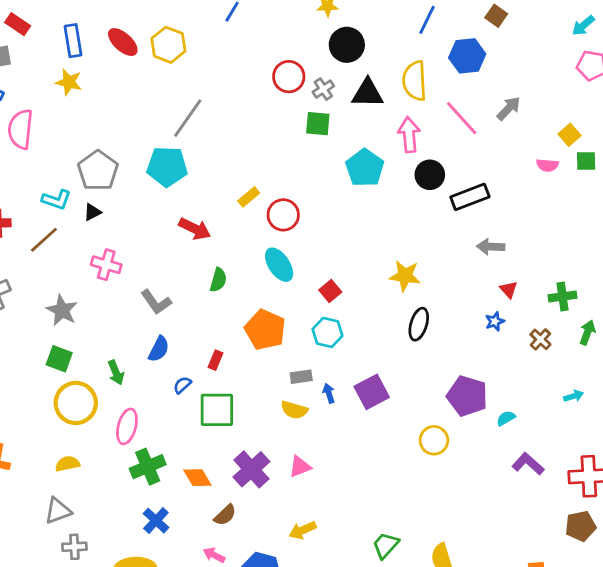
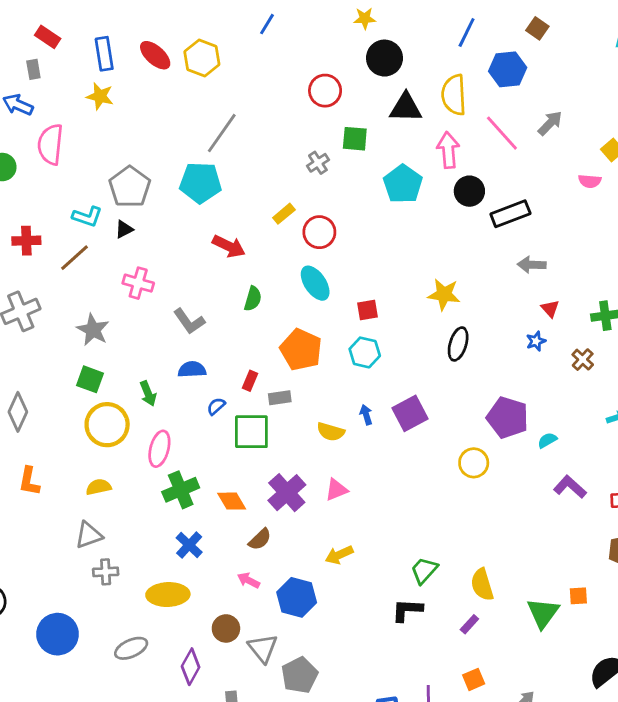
gray cross: (323, 89) -> (318, 163), moved
red square: (330, 291) -> (368, 310), turned 30
blue semicircle: (159, 349) -> (192, 369), turned -120
gray rectangle: (301, 377) -> (280, 398), moved

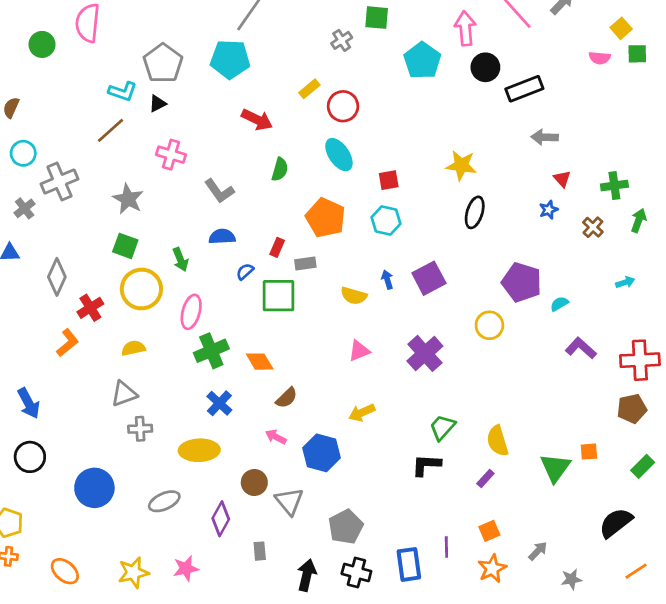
red cross: (26, 241) -> (90, 308), moved, turned -30
orange L-shape: (29, 481) -> (68, 343), turned -140
purple cross: (287, 493) -> (425, 353), moved
gray pentagon: (300, 675) -> (346, 527), moved

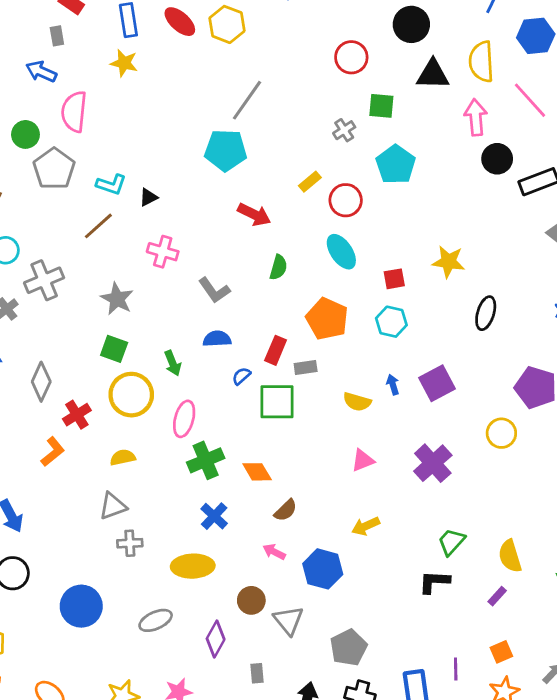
cyan pentagon: (422, 61) -> (396, 164), moved
gray pentagon: (163, 63) -> (54, 169), moved
yellow star: (461, 165) -> (449, 262), moved
red rectangle: (277, 247) -> (276, 350), size x1.4

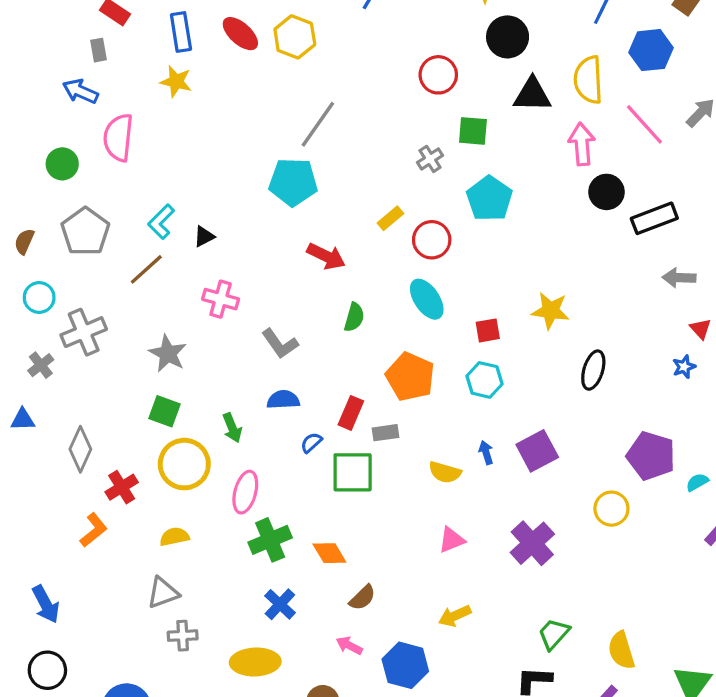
gray pentagon: (54, 169) -> (85, 232), moved
cyan L-shape: (111, 184) -> (161, 222), turned 116

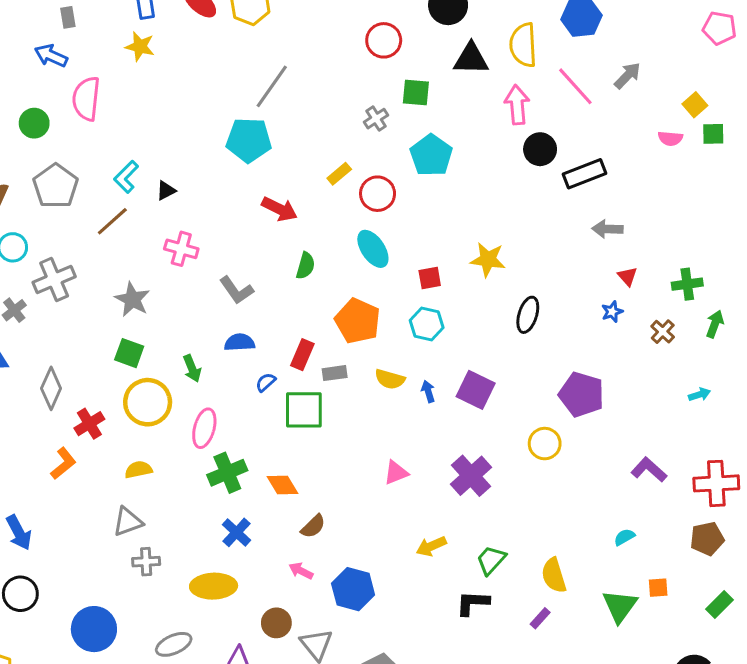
purple square: (537, 451) -> (476, 390), turned -36
yellow semicircle: (445, 472) -> (390, 379), moved
cyan semicircle: (697, 482) -> (624, 537), moved
yellow arrow: (455, 616) -> (431, 546), moved

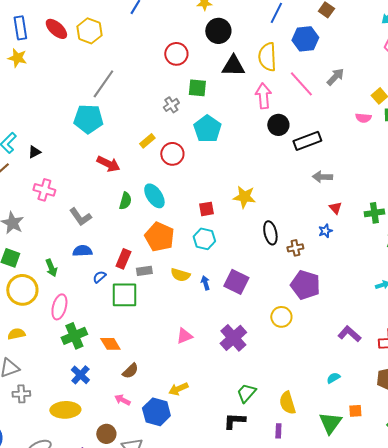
cyan ellipse: (373, 249) -> (154, 196), moved
black ellipse: (528, 315) -> (270, 233), turned -30
brown cross: (663, 332) -> (295, 248), moved, turned 35
yellow arrow: (431, 546) -> (178, 389), moved
purple rectangle: (540, 618) -> (278, 431), turned -40

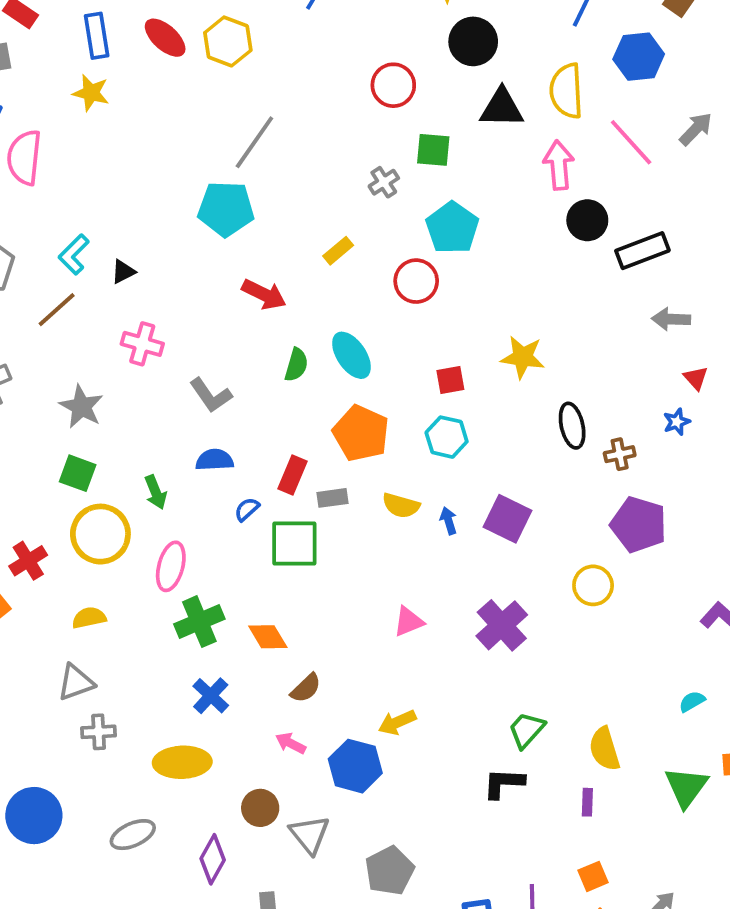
red circle: (172, 154) -> (416, 281), moved

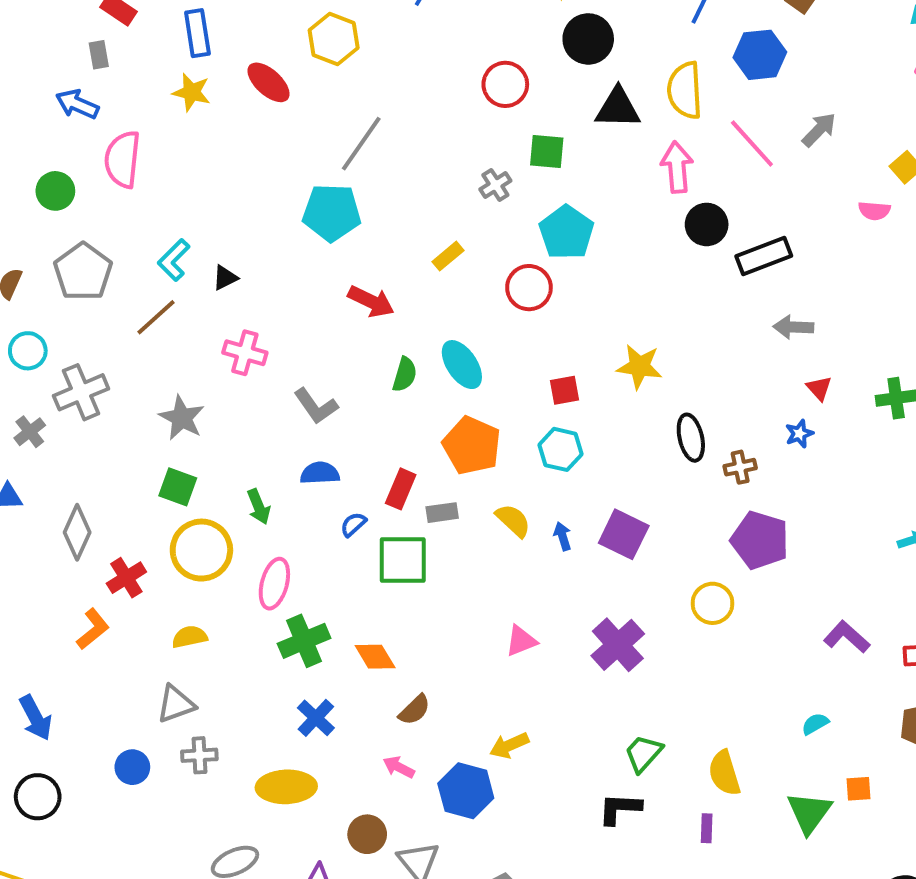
red ellipse: (165, 38) -> (269, 82), moved
yellow semicircle: (401, 506) -> (513, 520), turned -153
blue circle: (34, 816) -> (132, 767), moved, size x0.6

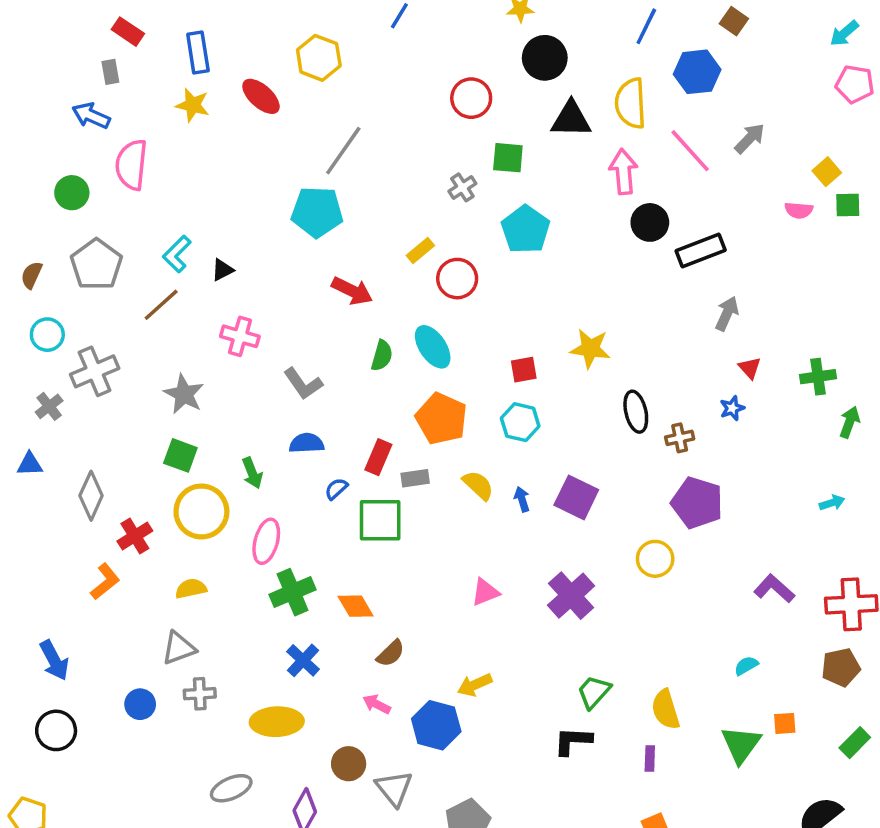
red circle: (529, 288) -> (457, 279), moved
gray arrow: (793, 327) -> (727, 314), turned 112

